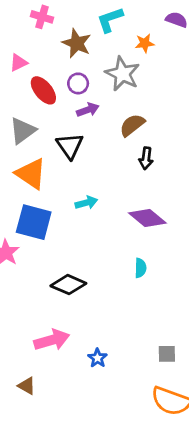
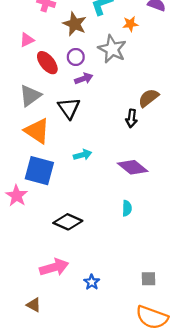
brown semicircle: (132, 125) -> (149, 98), moved

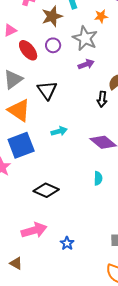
brown star: (75, 24) -> (52, 16), turned 30
purple arrow: (84, 79) -> (86, 64), moved
blue square: (39, 171) -> (21, 145), turned -36

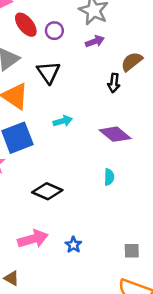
purple circle: (53, 45) -> (54, 31), moved
blue star: (67, 243) -> (73, 245), moved

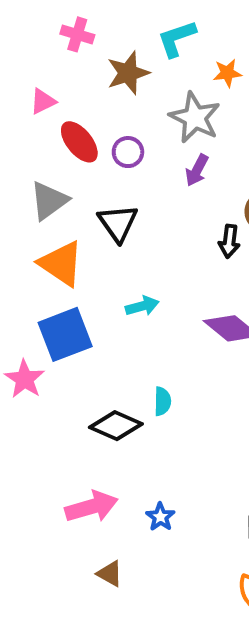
purple arrow: (95, 41) -> (197, 170), turned 138
cyan semicircle: (109, 177) -> (162, 401), moved
brown triangle: (12, 278) -> (110, 574), moved

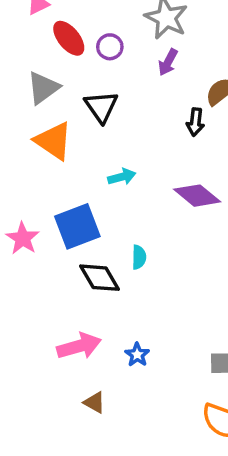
blue square: (65, 334) -> (77, 226), moved
black diamond: (116, 426) -> (100, 278), turned 36

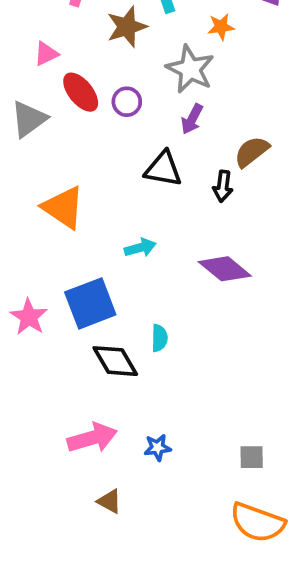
gray triangle: (43, 88) -> (29, 119), moved
black triangle: (101, 107) -> (163, 169), moved, turned -45
blue star: (137, 355) -> (158, 448), turned 30

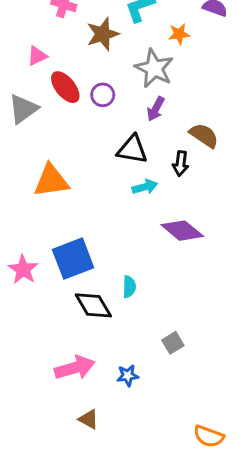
brown semicircle: (252, 152) -> (204, 135), turned 72
orange triangle: (63, 207) -> (51, 181), turned -42
cyan arrow: (140, 248) -> (145, 187), moved
gray square: (252, 457) -> (173, 343), moved, turned -30
orange semicircle: (257, 522) -> (209, 436), size x0.7

